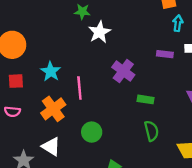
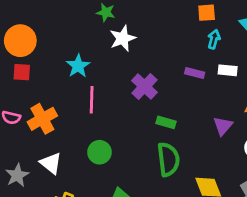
cyan star: (51, 71) -> (78, 66), moved
red square: (16, 81) -> (22, 72), moved
orange cross: (53, 109) -> (42, 119), moved
green semicircle: (151, 131) -> (168, 159), size x1.4

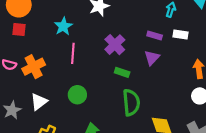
green rectangle: (166, 122) -> (122, 72), moved
purple triangle: (223, 126) -> (152, 58), moved
white triangle: (51, 163) -> (39, 102), turned 42

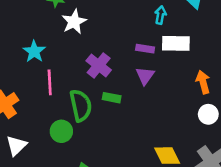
white rectangle: (181, 34) -> (176, 43), size x1.5
green semicircle: (131, 102) -> (81, 105), moved

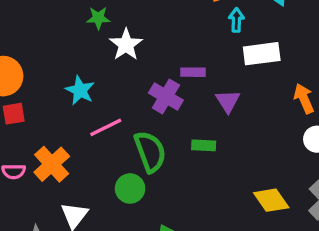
purple rectangle: (145, 49) -> (193, 72), moved
pink line: (50, 82) -> (106, 127), turned 75
green rectangle: (112, 98) -> (204, 145), moved

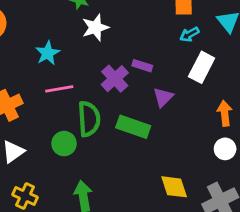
cyan arrow: (236, 20) -> (189, 34), turned -138
white rectangle: (262, 54) -> (202, 67), turned -72
green rectangle: (204, 145) -> (133, 127), size x1.6

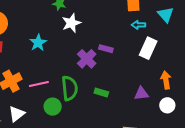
cyan arrow: (189, 34) -> (138, 25), turned 32
pink line: (59, 89) -> (39, 84), moved
purple triangle: (163, 97) -> (141, 94), moved, turned 42
green rectangle: (133, 127) -> (101, 92), size x0.6

